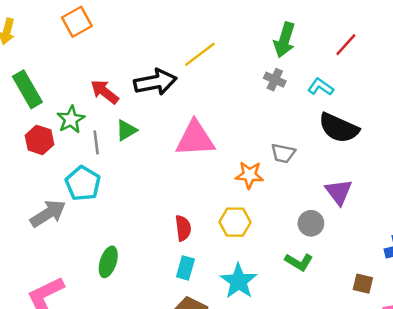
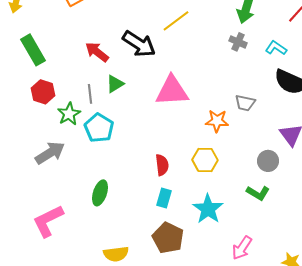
black arrow: (155, 82) -> (139, 44), turned 44
green star: (71, 119) -> (69, 114), moved
cyan pentagon: (83, 183) -> (99, 128), moved

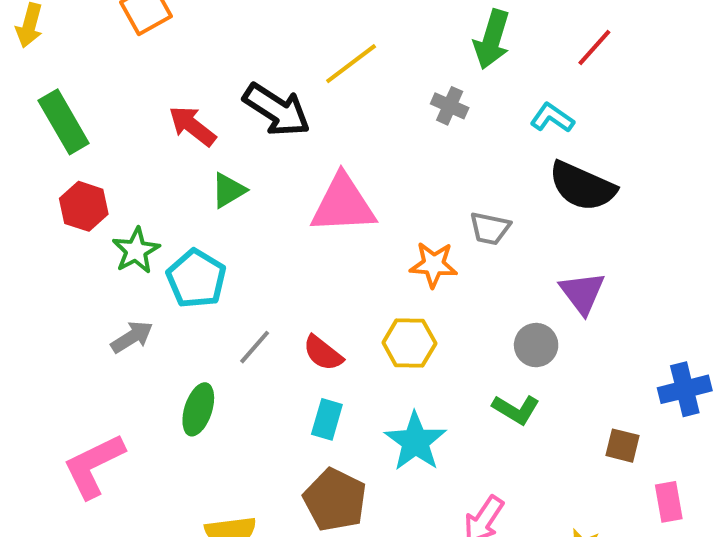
gray cross: (238, 42) -> (450, 106), moved
gray line: (90, 94) -> (255, 347), moved, turned 48
gray arrow: (50, 153) -> (132, 337), moved, size x0.7
red semicircle: (162, 165) -> (323, 353), turned 135

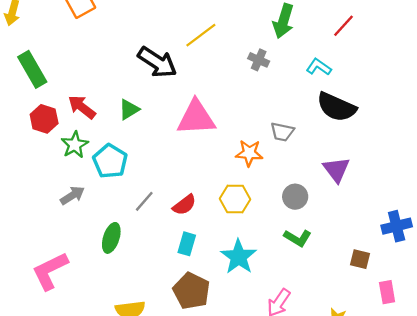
red arrow: (192, 126) -> (82, 107), moved
gray circle: (536, 345) -> (295, 197), moved
red semicircle: (323, 353) -> (184, 205), turned -75

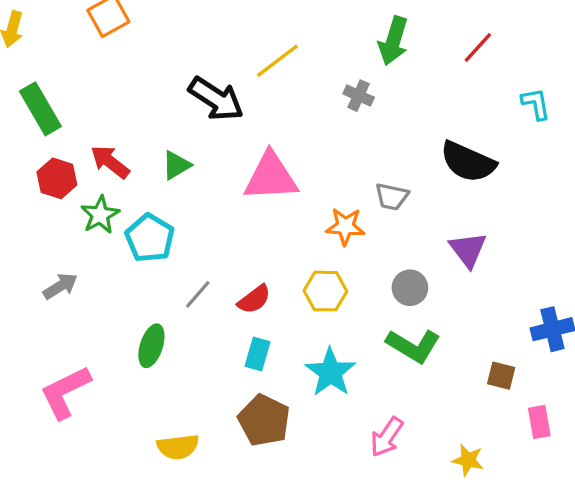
cyan L-shape: (319, 67) -> (536, 104), moved, turned 45
gray arrow: (72, 195) -> (60, 286), moved
green L-shape: (298, 238) -> (413, 346), size x1.4

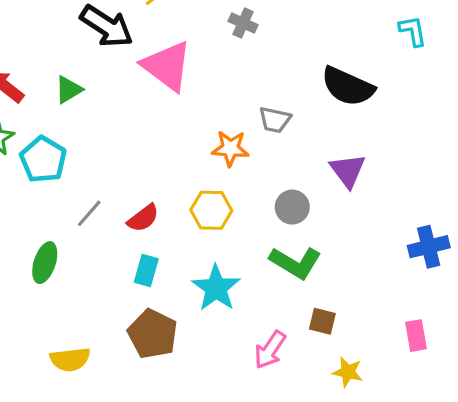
pink triangle: (271, 177) -> (167, 66), moved, turned 40
brown square: (501, 376) -> (322, 321), moved

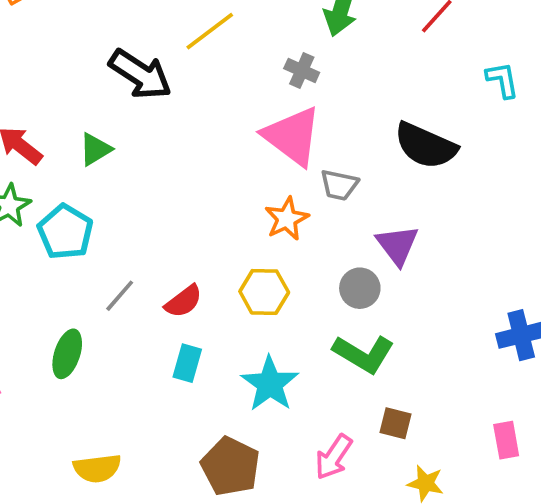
pink triangle: (167, 66) -> (292, 136), moved
orange star: (230, 148) -> (287, 219), turned -30
purple triangle: (348, 171) -> (397, 245), moved
brown pentagon: (153, 334) -> (230, 466), moved

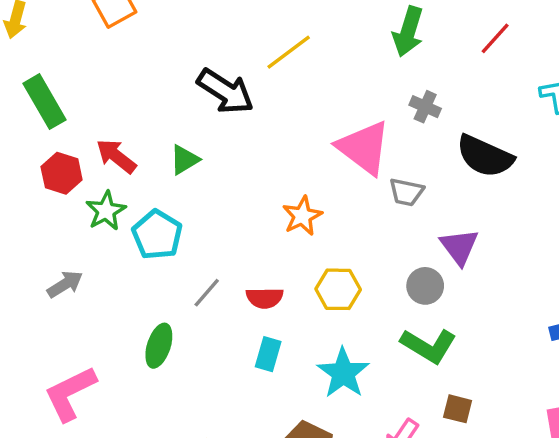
gray cross: (302, 71) -> (425, 107), moved
orange star: (287, 219) -> (302, 216), moved
red semicircle: (183, 301) -> (265, 298), turned 36

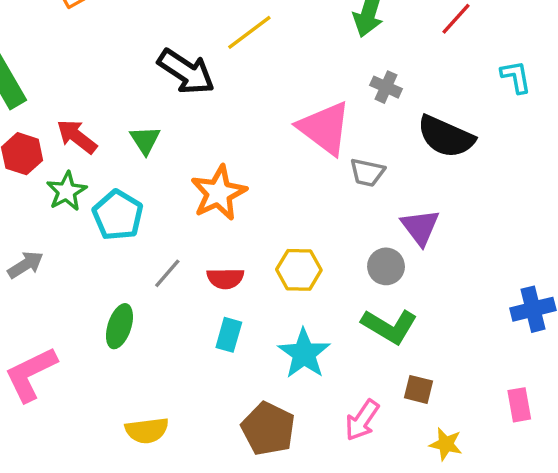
green triangle: (184, 160) -> (145, 140), turned -32
orange star: (302, 216) -> (219, 193), moved, size x1.4

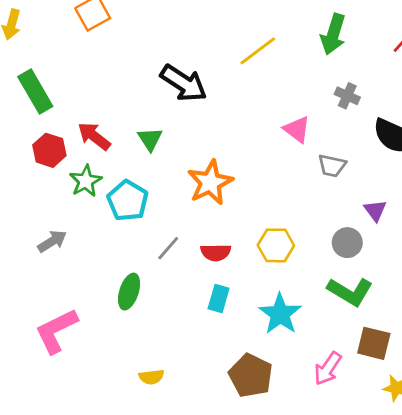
yellow line: (249, 32) -> (258, 51), moved
pink triangle: (324, 128) -> (297, 129), size x0.6
purple triangle: (420, 227) -> (375, 210), size x0.7
brown square: (418, 389) -> (374, 343), size x1.4
yellow semicircle: (147, 430) -> (151, 377), size x0.7

